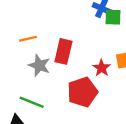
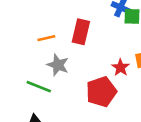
red rectangle: (63, 51) -> (81, 32), moved
green line: (32, 102) -> (39, 87), moved

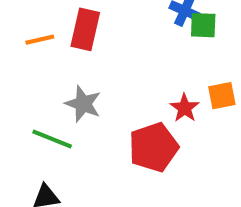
red rectangle: (81, 32) -> (85, 29), moved
orange line: (46, 38) -> (40, 40), moved

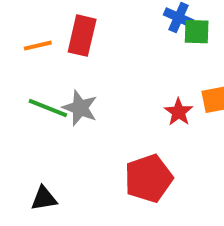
green line: (52, 139) -> (48, 108), moved
red pentagon: (154, 147) -> (148, 178), moved

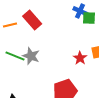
red rectangle: (82, 36) -> (32, 20), turned -54

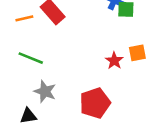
gray star: (31, 56) -> (45, 91), moved

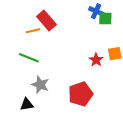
orange line: (24, 18) -> (33, 31), moved

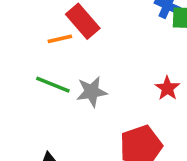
gray star: (40, 85) -> (92, 92), moved, turned -30

